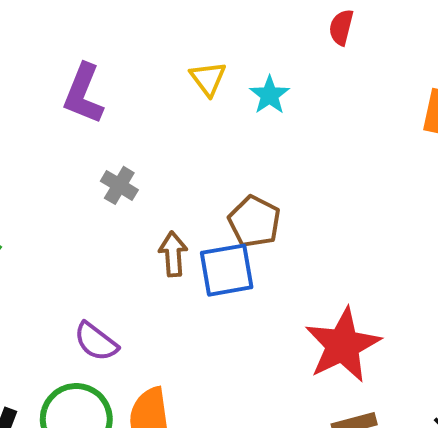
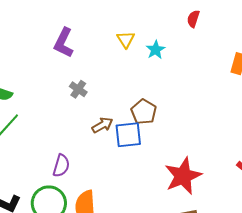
brown arrow: (173, 254) -> (102, 125), turned 60
purple semicircle: (96, 342) -> (61, 166), turned -115

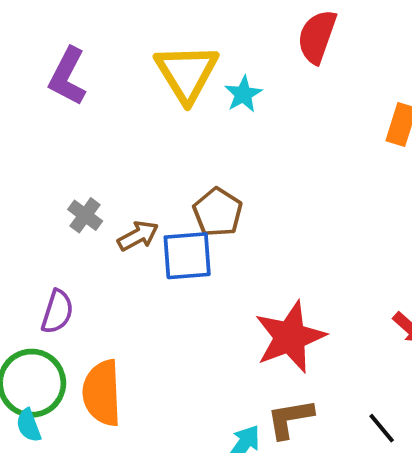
red semicircle: (193, 19) -> (317, 37), size x1.6
yellow triangle: (126, 39) -> (187, 73), size x1.8
gray cross: (78, 89) -> (85, 215), moved

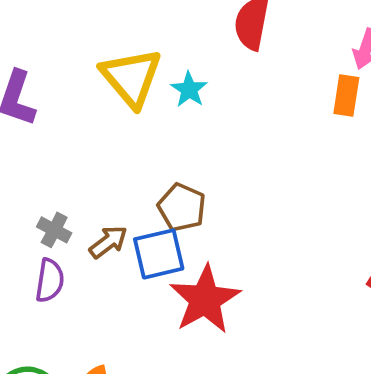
purple semicircle: (57, 312) -> (50, 280), moved
red star: (290, 337) -> (205, 299), moved

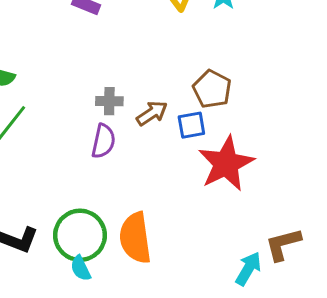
gray cross: (54, 230) -> (109, 101), turned -30
blue square: (159, 254) -> (191, 125), size x0.7

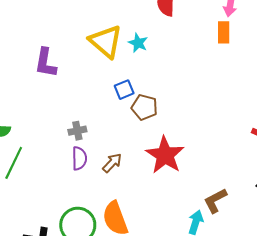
brown arrow: (152, 113) -> (112, 163), moved
blue square: (191, 125) -> (124, 90), moved

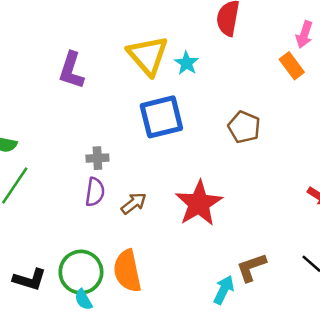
orange rectangle: (224, 32) -> (292, 66), turned -45
blue square: (124, 90) -> (161, 117), size x1.8
brown pentagon: (144, 107) -> (244, 127), moved

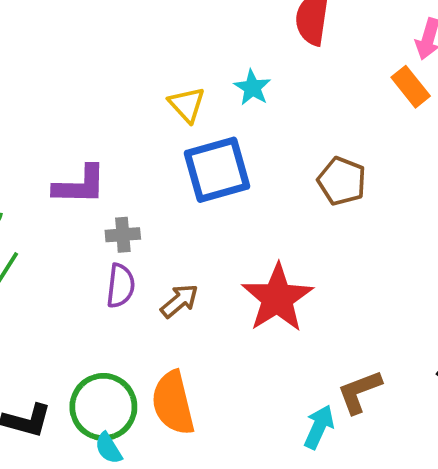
yellow triangle: (148, 55) -> (187, 105), moved, size x0.6
purple L-shape: (71, 70) -> (80, 185), moved, turned -105

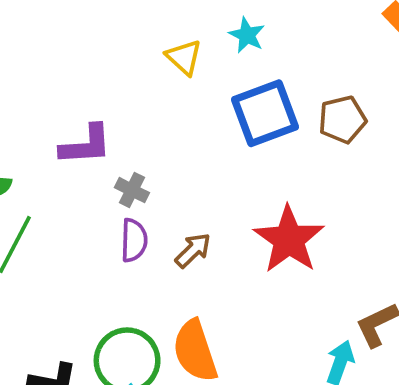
blue square: (217, 170) -> (265, 113), moved
brown pentagon: (342, 181) -> (342, 119), turned -30
gray cross: (123, 235) -> (132, 190), turned 36

